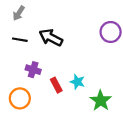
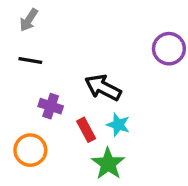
black arrow: (51, 38) -> (103, 88), moved
green star: (101, 101) -> (108, 164), moved

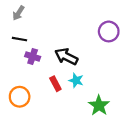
purple cross: (51, 106) -> (33, 56), moved
green star: (108, 164) -> (99, 105), moved

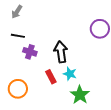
black arrow: (66, 56) -> (61, 52), turned 55
green star: (99, 105) -> (80, 95), moved

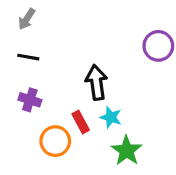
purple cross: (30, 52) -> (30, 100), moved
orange circle: (18, 89) -> (55, 141), moved

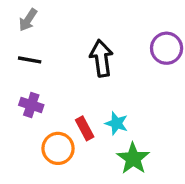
black arrow: (96, 82) -> (101, 58), moved

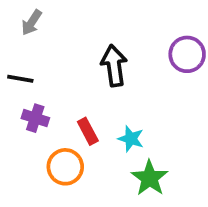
black line: (30, 60) -> (20, 79), moved
red rectangle: (85, 128) -> (88, 131), moved

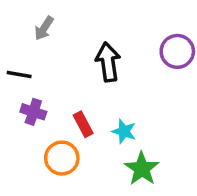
gray arrow: (32, 22) -> (44, 28), moved

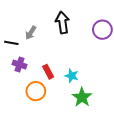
gray arrow: (44, 28) -> (31, 33), moved
black arrow: (108, 62) -> (62, 22), moved

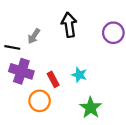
purple cross: (19, 64) -> (21, 71), size x1.5
cyan star: (72, 76) -> (79, 75), moved

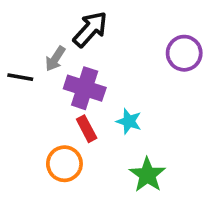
black arrow: (69, 25) -> (90, 29), moved, turned 50
purple cross: (21, 71) -> (85, 88), moved

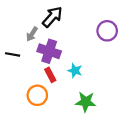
black line: (20, 77) -> (13, 54), moved
green star: (147, 175) -> (86, 102), turned -30

